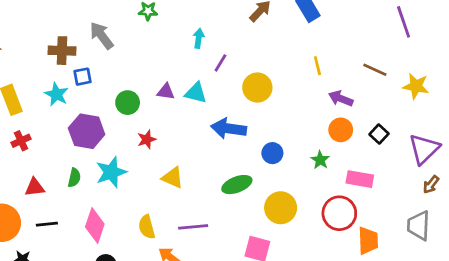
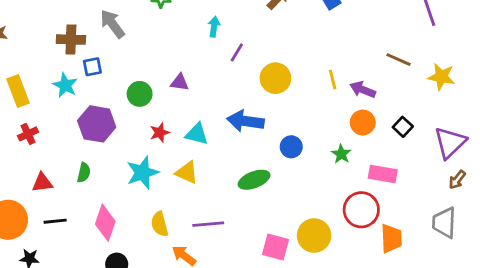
yellow line: (317, 66) -> (333, 80), moved
cyan triangle: (196, 93) -> (197, 134), moved
cyan star: (111, 172) -> (142, 173), moved
yellow circle: (281, 208) -> (314, 236), moved

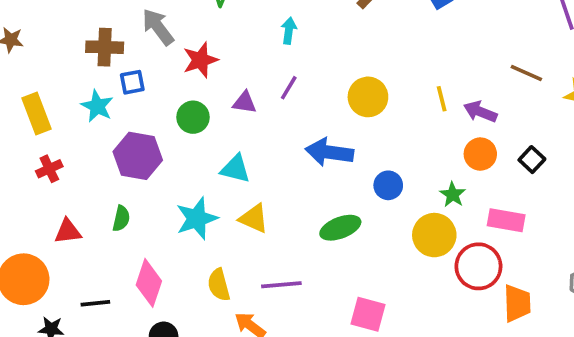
purple line: (237, 52) -> (289, 88), moved
red star: (160, 133) -> (200, 60), moved, size x1.4
cyan triangle: (197, 134) -> (235, 169), moved
black line: (55, 221) -> (95, 303), moved
yellow circle: (314, 236) -> (434, 235), moved

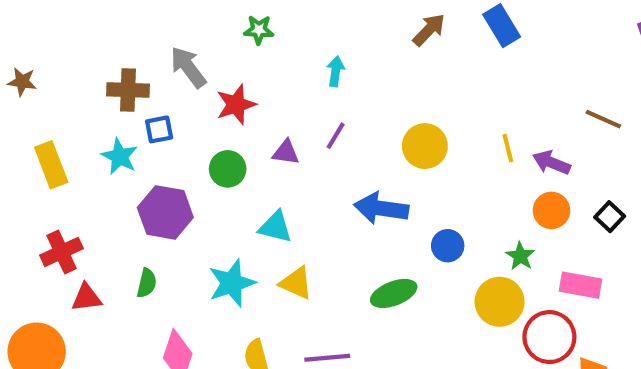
red cross: (49, 169) -> (62, 252), moved, size x1.4

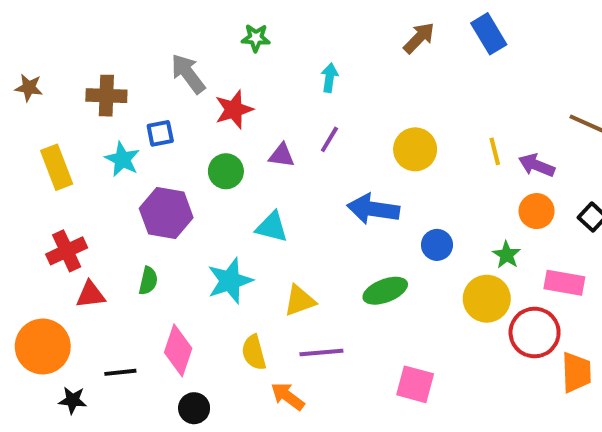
brown cross: (128, 90) -> (106, 96), moved
yellow triangle: (296, 283) -> (300, 301), moved, turned -44

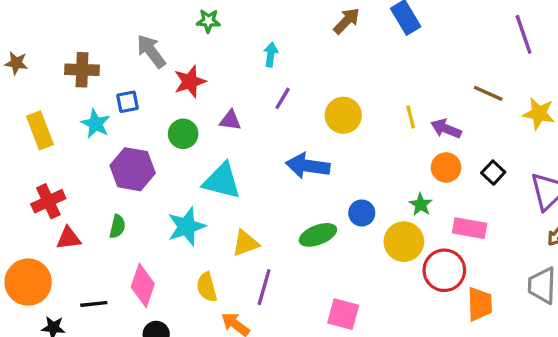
purple line: (329, 139) -> (283, 98), moved
cyan triangle: (272, 227) -> (222, 181), size x1.4
blue circle: (437, 245) -> (362, 213), moved
purple line: (321, 352) -> (264, 287), turned -69

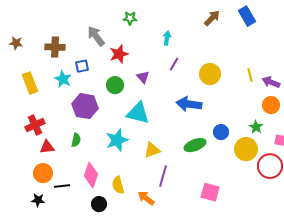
purple triangle: (230, 120) -> (143, 77), turned 40
orange circle: (28, 282) -> (43, 173), moved, size x0.7
yellow semicircle: (207, 287) -> (118, 185), moved

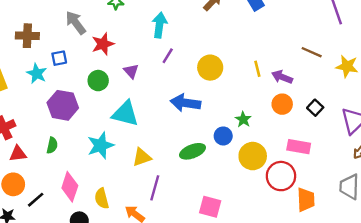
cyan arrow: (167, 38) -> (159, 25), size x1.5
green star: (256, 127) -> (243, 119), moved
black line: (62, 186) -> (36, 200), turned -35

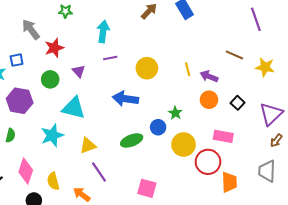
purple line: (168, 56) -> (110, 58), turned 48
purple line: (155, 188) -> (99, 172), turned -50

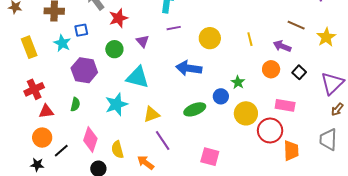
yellow star: (265, 67) -> (326, 37), turned 30
purple arrow: (209, 76) -> (282, 46), moved

